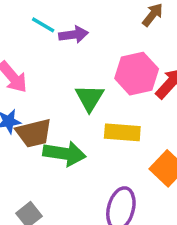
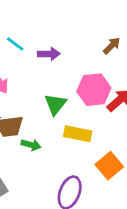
cyan line: (43, 25) -> (15, 44), moved
green arrow: (64, 153) -> (31, 145), size x0.6

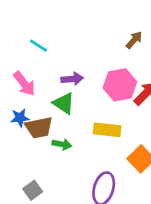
purple arrow: (49, 54) -> (72, 79), moved
green triangle: (55, 104) -> (64, 103), moved, turned -30

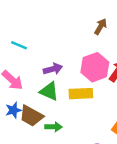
brown trapezoid: (39, 128) -> (31, 116), turned 50
yellow rectangle: (107, 130) -> (81, 94), moved

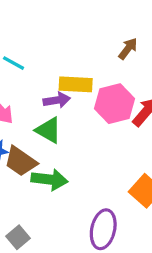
yellow rectangle: (81, 94) -> (76, 84), moved
green arrow: (53, 127) -> (49, 180), size x1.5

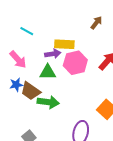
pink hexagon: (114, 104) -> (75, 63), moved
green triangle: (48, 130) -> (48, 72), turned -30

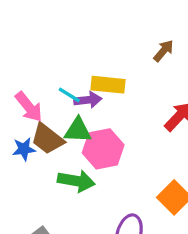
cyan line: (27, 31) -> (69, 95), moved
pink hexagon: (75, 63) -> (103, 149), moved
brown trapezoid: (31, 91) -> (47, 139), moved

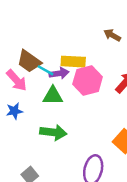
brown arrow: (164, 51) -> (112, 35), turned -98
brown trapezoid: (47, 139) -> (29, 61), moved
pink hexagon: (103, 149) -> (88, 81), moved

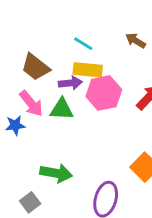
cyan line: (45, 70) -> (83, 44), moved
pink arrow: (17, 80) -> (31, 103), moved
green arrow: (53, 132) -> (56, 173), moved

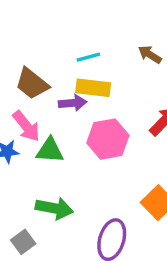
cyan line: (83, 44) -> (88, 57), turned -48
pink hexagon: (104, 93) -> (108, 139), moved
green triangle: (62, 109) -> (50, 150), moved

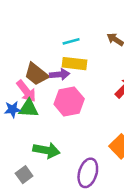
brown trapezoid: (32, 84) -> (36, 74), moved
pink hexagon: (108, 139) -> (69, 101), moved
green triangle: (50, 150) -> (29, 108), moved

